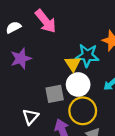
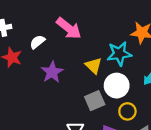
yellow triangle: (73, 64) -> (94, 66), moved
yellow circle: (83, 111) -> (127, 111), size x0.6

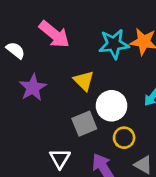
white semicircle: (37, 42) -> (16, 50), turned 77
cyan star: (119, 54) -> (114, 44), moved

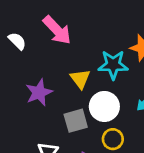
cyan star: (114, 44) -> (113, 65), moved
purple star: (33, 88) -> (39, 92), moved

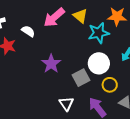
pink arrow: (57, 30) -> (54, 17), turned 105
yellow triangle: (80, 79) -> (80, 16), moved

